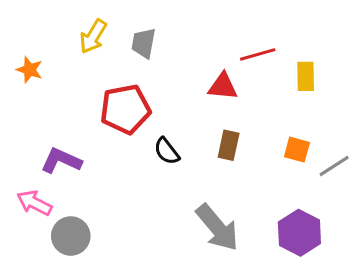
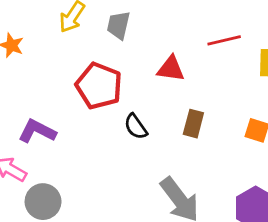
red triangle: (223, 86) -> (171, 69), moved
red pentagon: (125, 109) -> (99, 86), turned 30

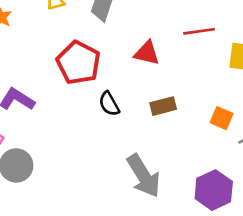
brown rectangle: (193, 124) -> (163, 106), turned 55

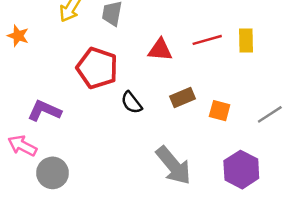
red line: (199, 31) -> (207, 40), moved
orange square: (222, 118) -> (220, 111), moved

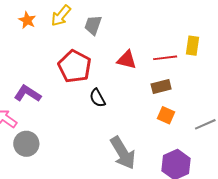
orange star: (18, 36) -> (27, 20), moved
yellow rectangle: (246, 40) -> (192, 46), moved
brown rectangle: (183, 97) -> (161, 87), moved

